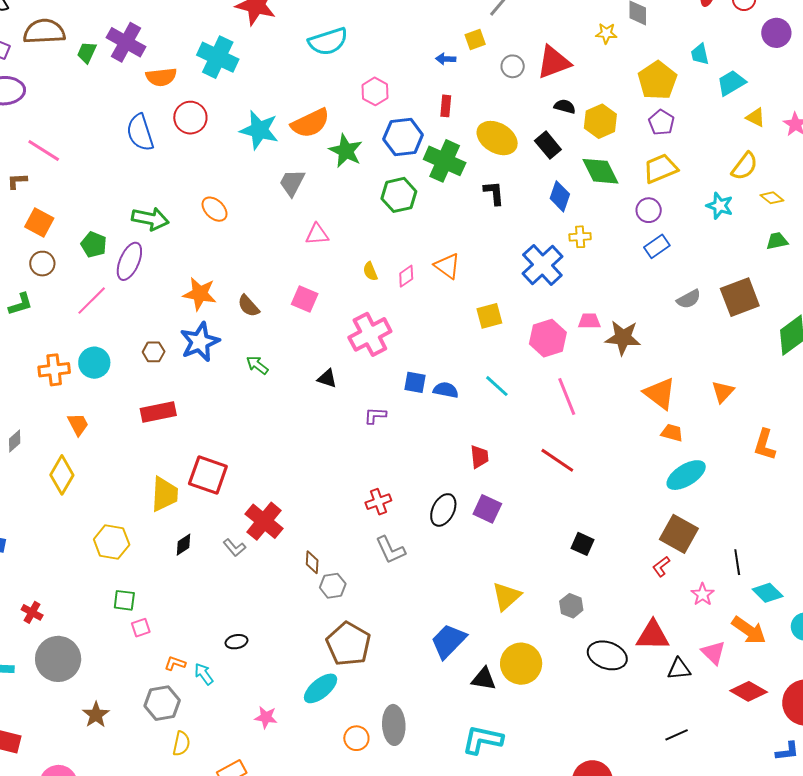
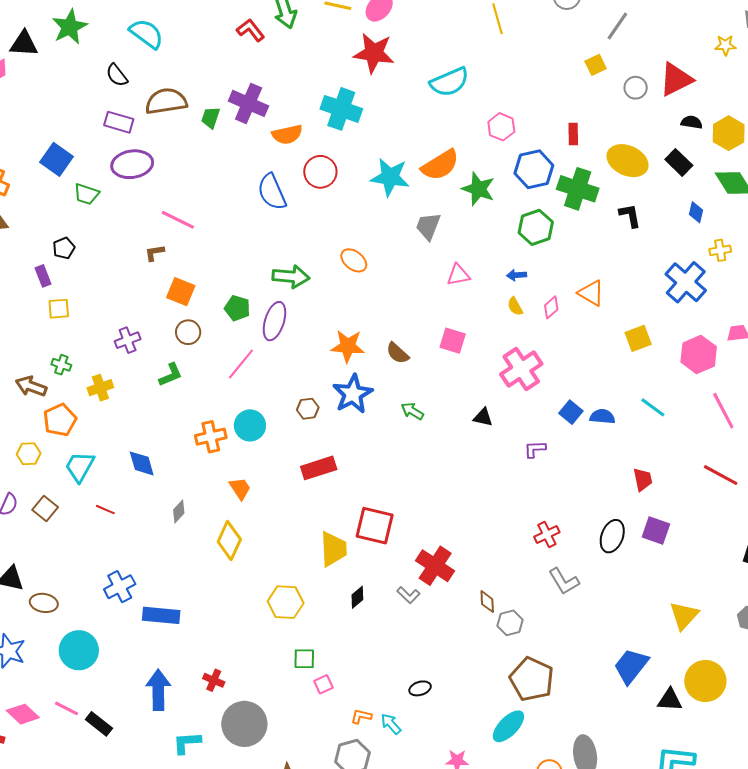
blue arrow: (446, 59) -> (517, 275), moved
blue diamond: (560, 196) -> (696, 212), size x0.7
blue square: (415, 382) -> (571, 412), turned 35

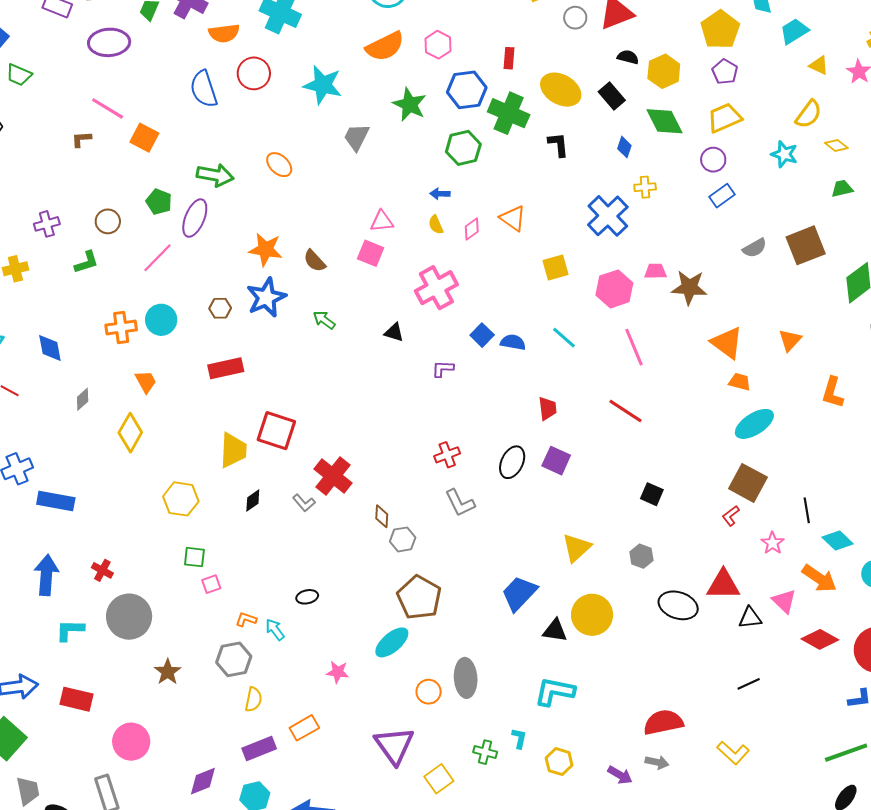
purple ellipse: (132, 164) -> (109, 42), moved
orange semicircle: (440, 165) -> (385, 46), moved
pink triangle: (458, 275) -> (382, 221), moved
orange square: (181, 292) -> (144, 138), moved

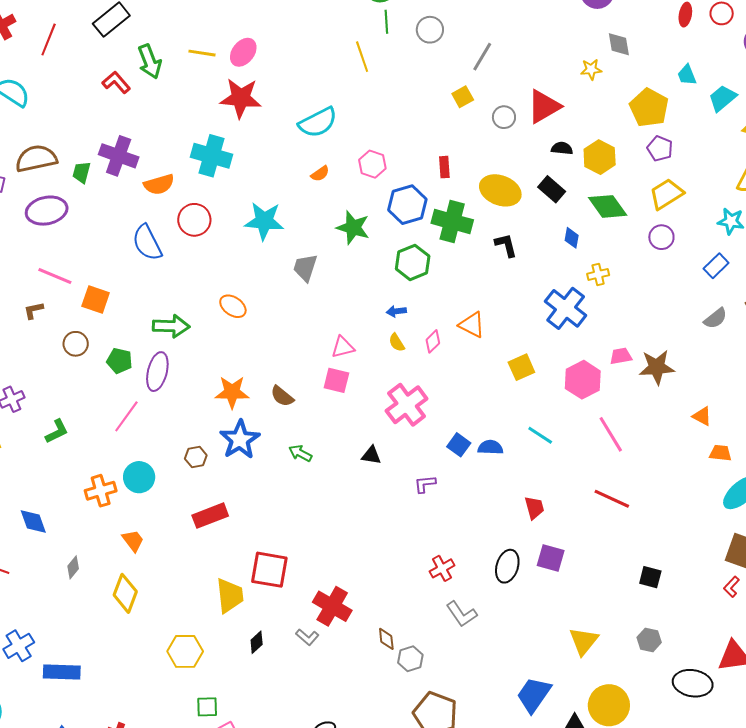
orange semicircle: (385, 46) -> (320, 174), size x0.5
blue rectangle: (722, 196) -> (716, 266), moved
brown circle: (108, 221) -> (76, 344), moved
orange triangle: (727, 343) -> (702, 416), size x0.6

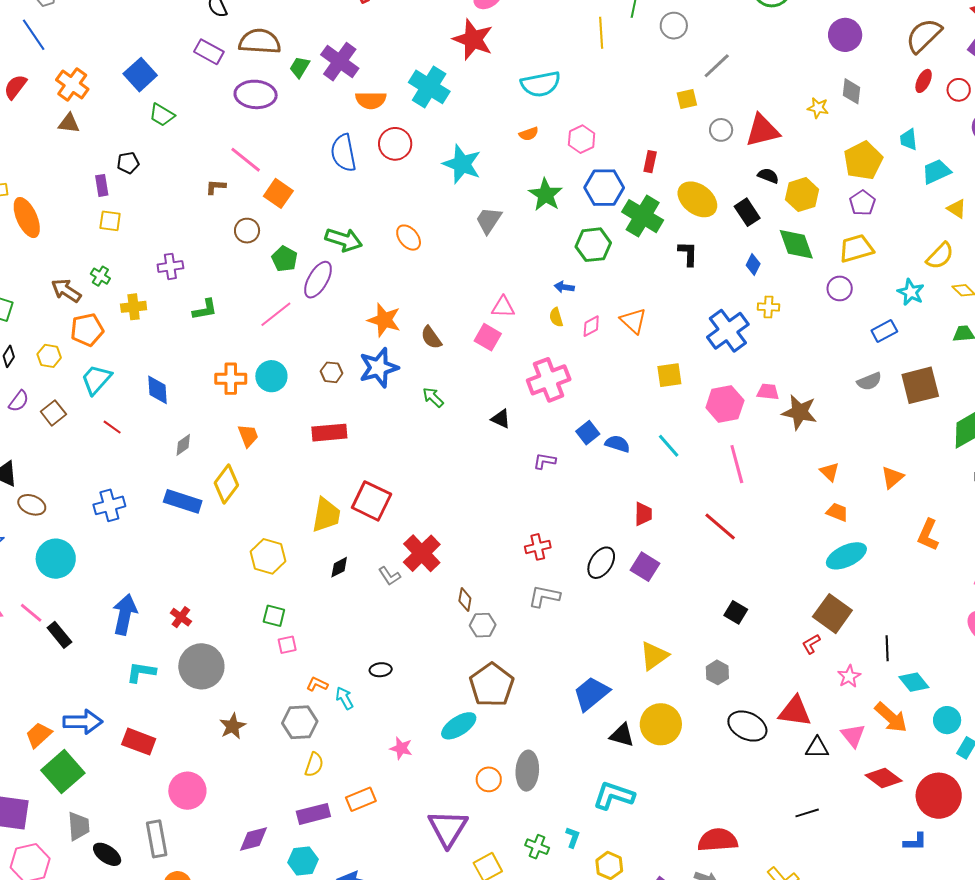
gray L-shape: (462, 614) -> (544, 596), turned 120
blue rectangle: (62, 672) -> (183, 501), moved

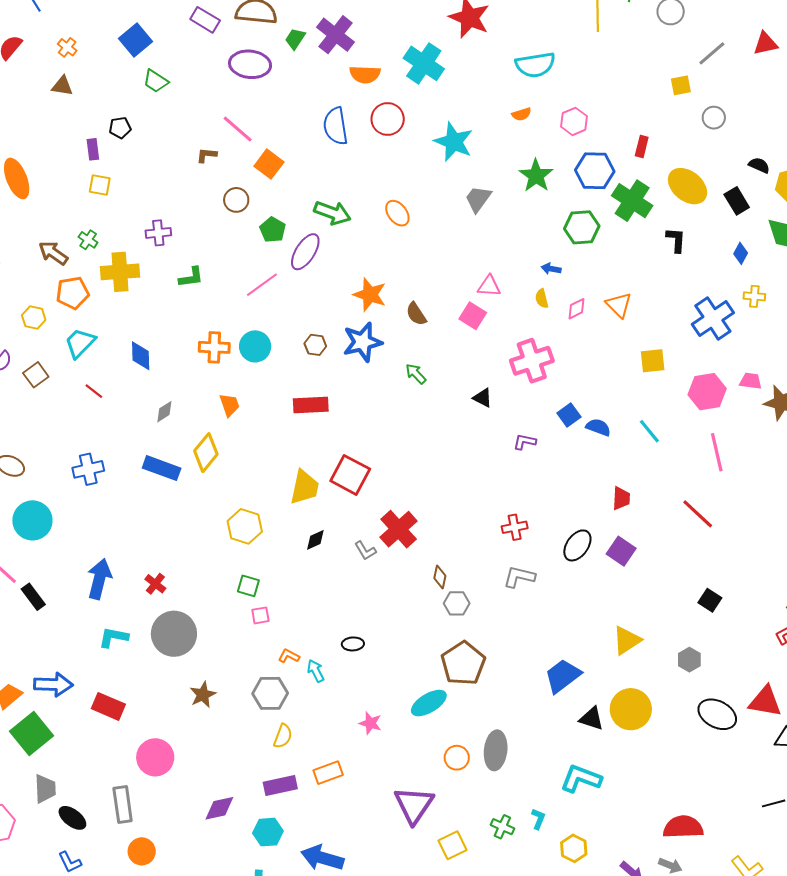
orange cross: (72, 84) -> (67, 47), size x0.6
red triangle: (762, 131) -> (765, 43), moved, size x0.7
yellow cross: (134, 307) -> (120, 272), size x1.5

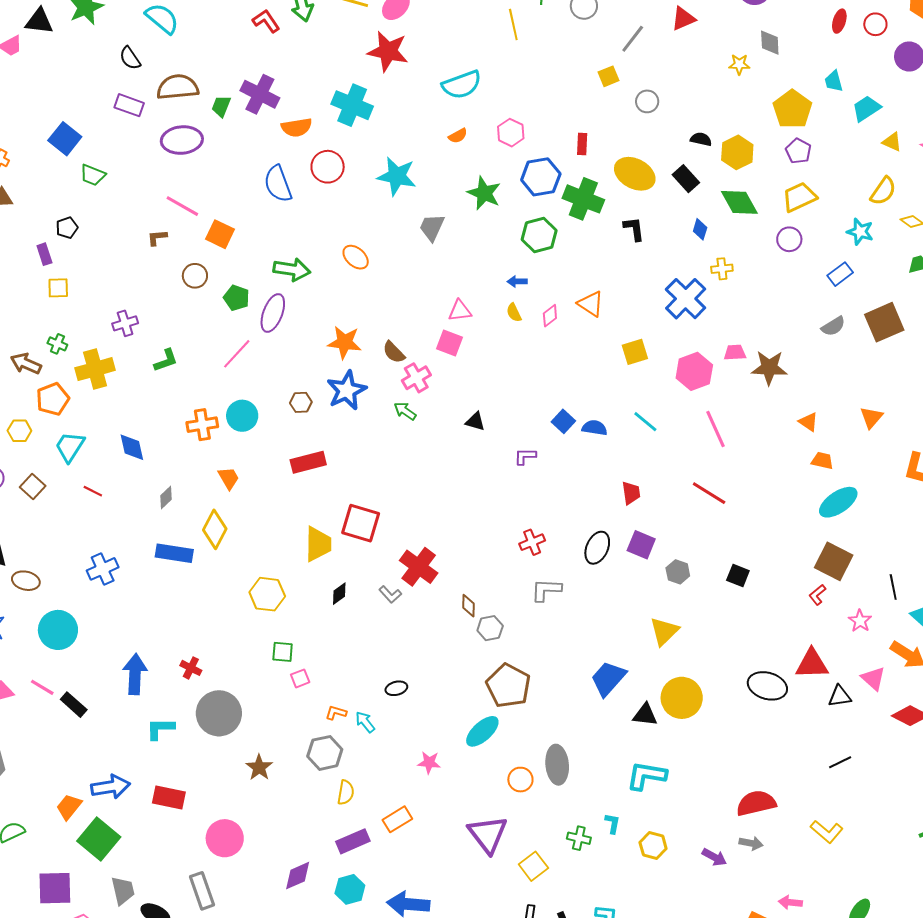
pink cross: (532, 361) -> (416, 378), moved, size x0.7
gray hexagon: (689, 660) -> (678, 572), moved

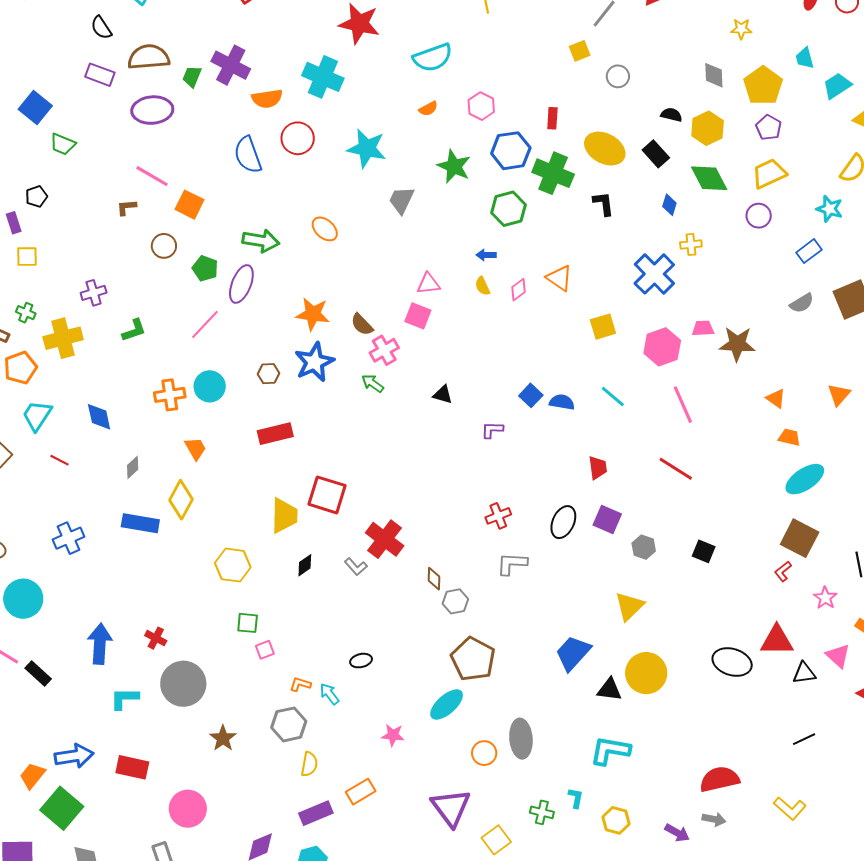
gray diamond: (770, 43) -> (714, 75), moved
yellow star: (739, 64) -> (741, 29), moved

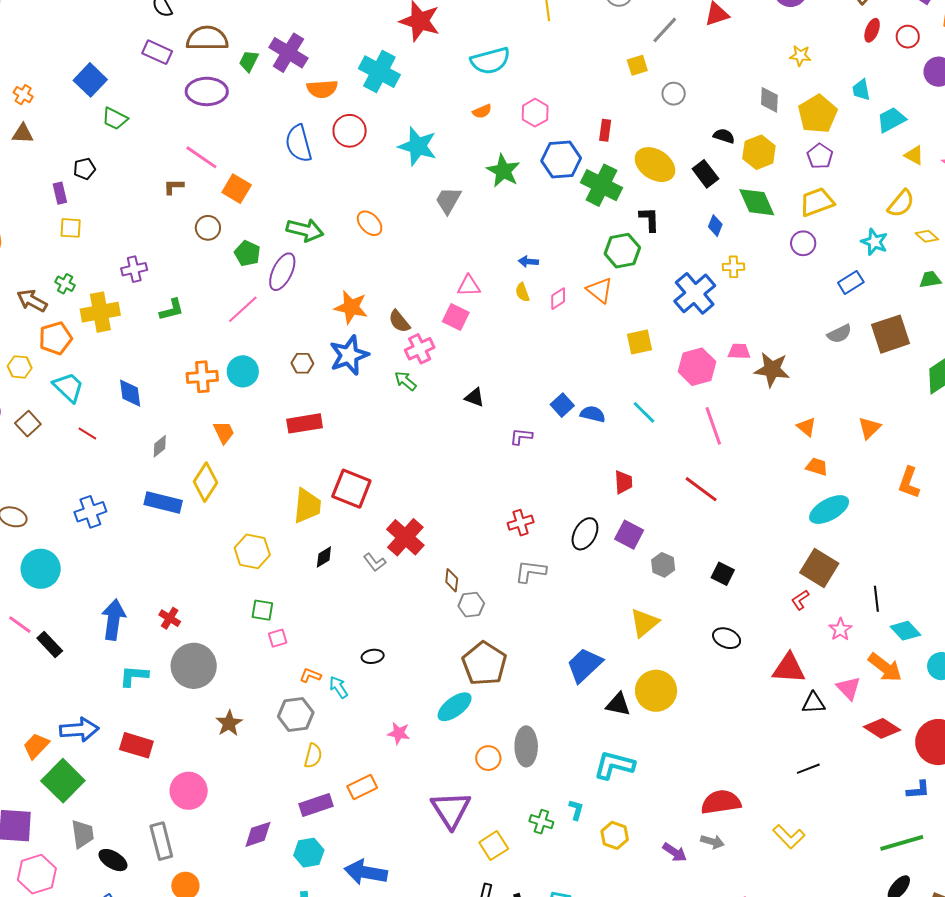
green hexagon: (509, 209) -> (622, 251), moved
cyan trapezoid: (37, 415) -> (68, 387), turned 96
black ellipse: (732, 662) -> (727, 638), moved, size x0.7

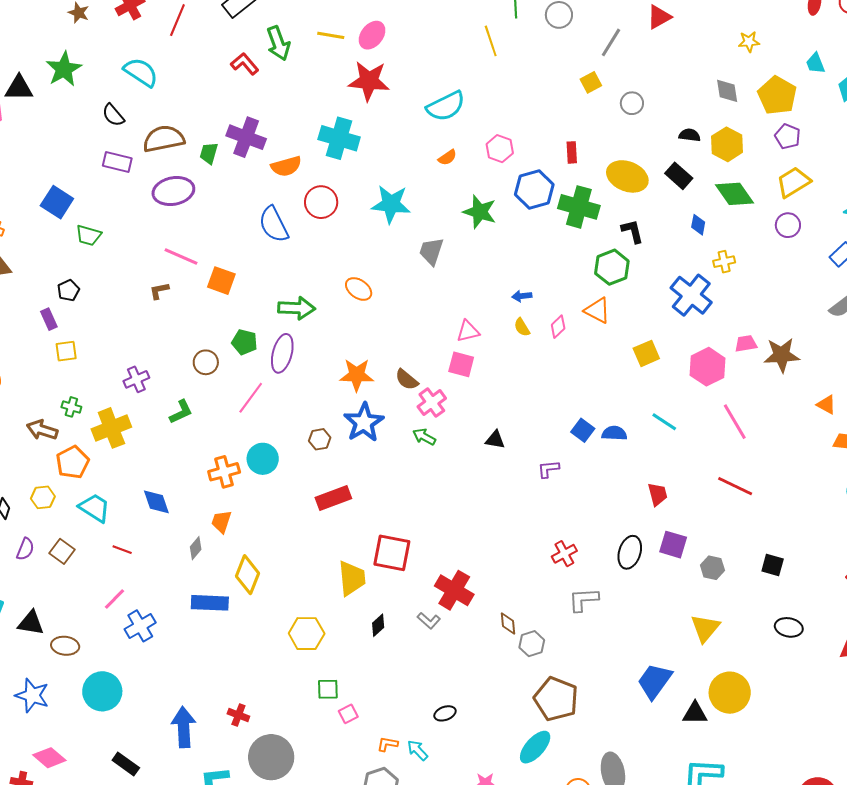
brown circle: (208, 228) -> (206, 362), moved
orange trapezoid: (224, 432) -> (221, 522), moved, turned -125
pink line: (20, 625) -> (114, 599), moved, turned -70

